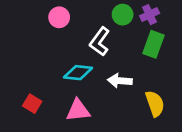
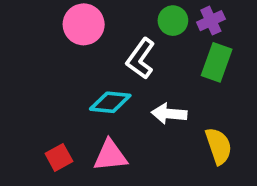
pink circle: (59, 17) -> (84, 24), size x1.4
red square: (32, 104) -> (59, 157), moved, turned 30

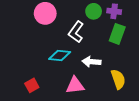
purple cross: (211, 21) -> (114, 11), turned 32
pink triangle: (110, 156) -> (75, 85), moved

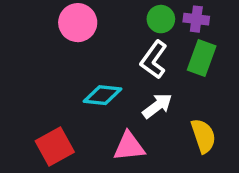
white L-shape: (76, 32) -> (154, 60), moved
white arrow: (91, 62) -> (157, 106), turned 138
red square: (32, 85) -> (55, 146), size x1.5

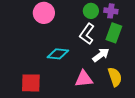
white arrow: (157, 106) -> (101, 55), moved
red square: (55, 146) -> (31, 83), turned 30
pink triangle: (129, 146) -> (84, 79), moved

